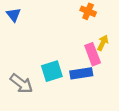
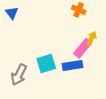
pink rectangle: (93, 54) -> (83, 48), turned 60
gray arrow: (21, 84) -> (19, 75), turned 80

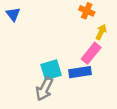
yellow arrow: (92, 38) -> (101, 32), moved
gray arrow: (19, 75) -> (44, 89), moved

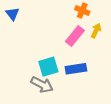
pink rectangle: (91, 53) -> (75, 36), moved
gray arrow: (44, 89) -> (42, 85), turned -90

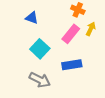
blue triangle: (12, 14) -> (32, 18), moved, turned -32
cyan square: (48, 67) -> (40, 49), moved, turned -30

